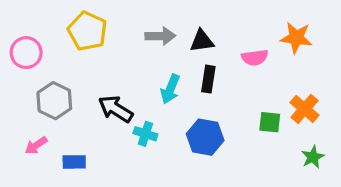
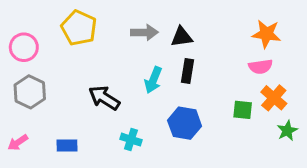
pink semicircle: (255, 58) -> (260, 67), moved
gray hexagon: (54, 101) -> (30, 92), moved
cyan cross: (145, 134) -> (131, 140), moved
pink arrow: (36, 145) -> (18, 143), moved
green star: (313, 157) -> (287, 131), moved

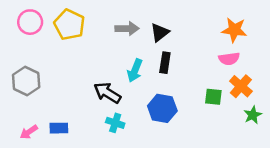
black triangle: (182, 37) -> (160, 33), turned -30
pink circle: (24, 47) -> (30, 22), moved
black arrow: (104, 98) -> (107, 93), moved
pink arrow: (18, 143) -> (29, 132), moved

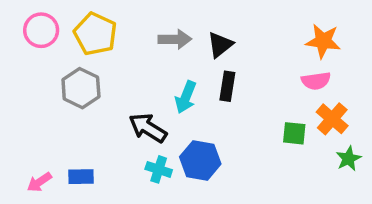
gray hexagon: (26, 81) -> (81, 88), moved
blue hexagon: (162, 108) -> (200, 160), moved

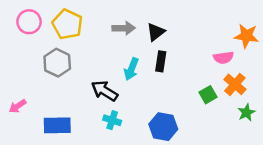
orange star: (323, 41) -> (246, 36), moved
green square: (294, 133) -> (208, 95), turned -36
blue hexagon: (200, 160) -> (163, 127), moved
blue rectangle: (81, 177) -> (57, 125), size x1.5
pink arrow: (39, 182) -> (18, 106), moved

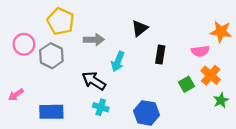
pink circle: (29, 22) -> (24, 44), moved
gray arrow: (124, 28) -> (94, 40), moved
black rectangle: (161, 61) -> (160, 55), moved

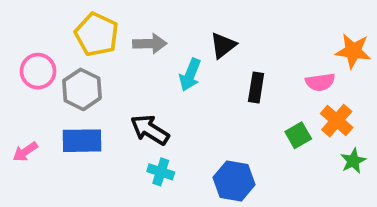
gray arrow: (94, 40) -> (150, 44), moved
cyan arrow: (118, 61) -> (190, 75), moved
blue rectangle: (51, 112) -> (82, 141), moved

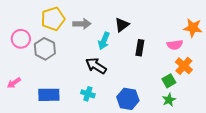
yellow pentagon: (97, 34) -> (53, 19), turned 30
black arrow: (150, 130) -> (96, 66), moved
green square: (298, 135) -> (169, 81), moved
blue rectangle: (82, 141) -> (49, 95), moved
green star: (353, 161) -> (169, 100), moved

